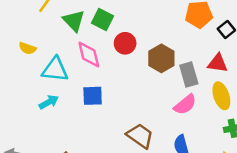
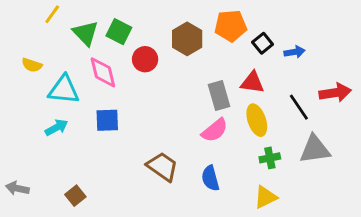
brown hexagon: (161, 58) -> (187, 39), moved

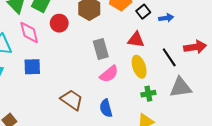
gray rectangle: (219, 95) -> (101, 49), moved

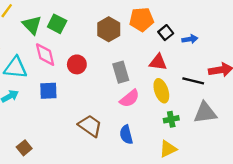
red circle: (59, 23) -> (77, 64), moved
black line: (169, 57) -> (193, 81), turned -42

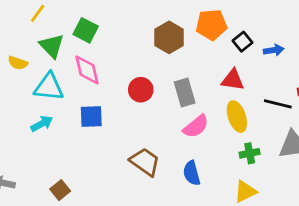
green square: (57, 24) -> (86, 30), moved
green triangle: (32, 25) -> (52, 46), moved
red circle: (77, 64) -> (141, 90), moved

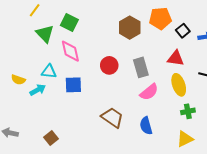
yellow semicircle: (18, 63) -> (18, 80), moved
cyan triangle: (49, 87) -> (49, 72), moved, size x0.7

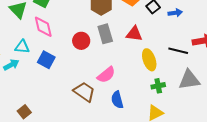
red triangle: (176, 58) -> (134, 34), moved
gray rectangle: (141, 67) -> (105, 34), moved
blue square: (73, 85) -> (46, 60), turned 30
pink semicircle: (149, 92) -> (106, 75), moved

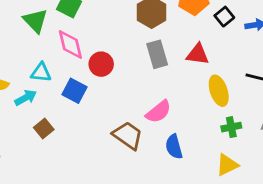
red circle: (81, 41) -> (101, 64), moved
brown square: (24, 112) -> (44, 128), moved

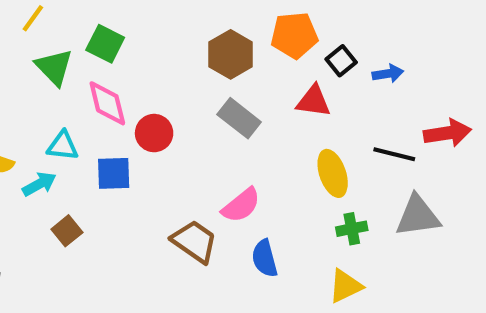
gray rectangle: (157, 54) -> (239, 118), turned -36
red triangle: (198, 54) -> (313, 101), moved
blue square: (75, 91) -> (114, 173), turned -30

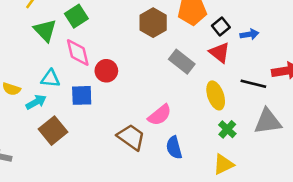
green square: (105, 44) -> (76, 16), turned 30
red triangle: (313, 101) -> (220, 53), moved, turned 30
gray rectangle: (239, 118) -> (182, 62), moved
green cross: (352, 229) -> (227, 129), turned -36
brown square: (67, 231) -> (53, 131), size x1.5

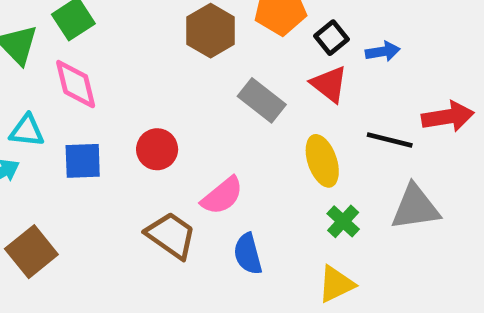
red circle: (106, 71) -> (157, 149), moved
brown square: (53, 131) -> (31, 252), moved

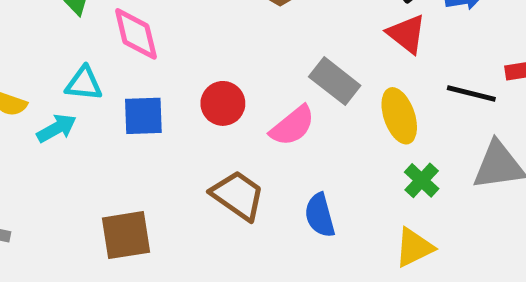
gray rectangle: (262, 100) -> (335, 81), moved
pink semicircle: (222, 196) -> (292, 126), moved
brown square: (31, 252) -> (126, 235), moved, turned 30

